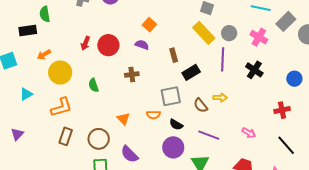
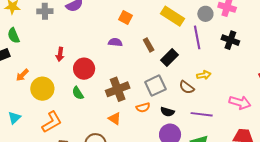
orange square: (149, 25) -> (126, 18), moved
gray circle: (229, 33) -> (205, 14), moved
red circle: (108, 45) -> (84, 69), moved
brown cross: (132, 74) -> (118, 89), moved, size x1.6
pink arrow: (249, 133) -> (240, 103), size x1.5

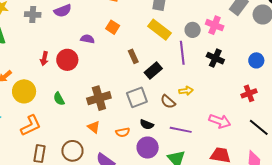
purple semicircle: (115, 42) -> (87, 39), moved
red circle: (84, 69) -> (67, 60), moved
orange semicircle: (143, 107) -> (123, 132), moved

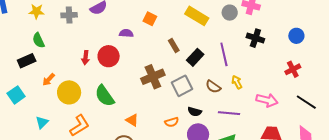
purple line: (182, 53) -> (224, 54), moved
yellow arrow: (186, 91) -> (237, 82), moved, turned -104
brown cross: (99, 98) -> (153, 77), moved
green semicircle: (59, 99) -> (105, 96), size x1.6
orange triangle: (94, 127) -> (132, 120), moved

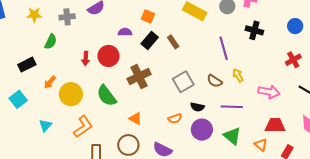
green semicircle: (39, 40) -> (51, 42), moved, turned -126
black rectangle: (195, 57) -> (150, 40), moved
brown cross: (153, 77) -> (139, 77), moved

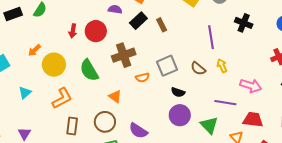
black rectangle: (27, 65) -> (13, 14), moved
purple line: (232, 107) -> (225, 103), moved
orange semicircle: (175, 119) -> (142, 78), moved

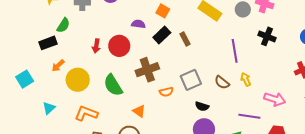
black rectangle: (13, 14) -> (48, 43), moved
orange L-shape: (62, 98) -> (86, 113), turned -130

